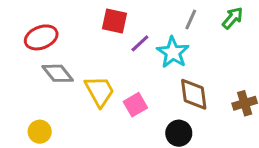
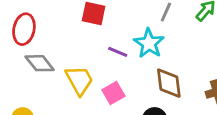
red ellipse: (41, 37) -> (24, 29), turned -56
purple line: (140, 43) -> (118, 52), moved, turned 66

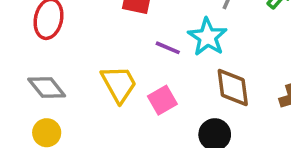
gray diamond: (40, 63) -> (47, 88), moved

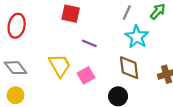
cyan star: (207, 37) -> (137, 37), moved

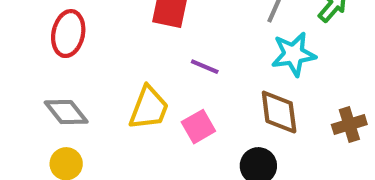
cyan star: (137, 37) -> (294, 54), turned 30
yellow trapezoid: (60, 65) -> (149, 108), turned 50

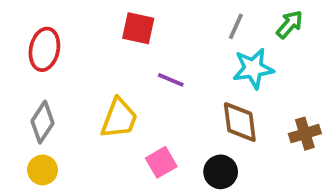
gray diamond: (66, 112) -> (43, 122), turned 72
pink square: (198, 127) -> (161, 162), moved

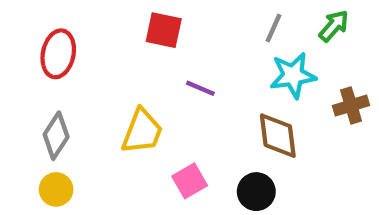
brown cross: (305, 134) -> (351, 105), moved

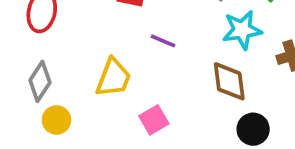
yellow circle: (56, 189) -> (56, 120), moved
black circle: (256, 192) -> (253, 129), moved

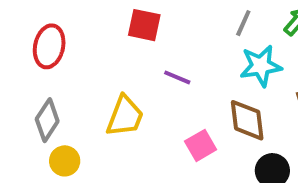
pink square: (154, 120) -> (201, 145), moved

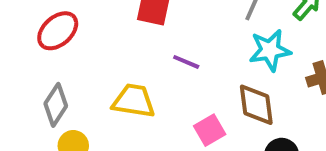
red ellipse: (49, 46) -> (58, 31), turned 36
yellow trapezoid: (125, 116) -> (134, 101), turned -102

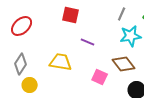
brown diamond: (256, 105) -> (124, 64), turned -30
pink square: (210, 130) -> (100, 77), turned -35

